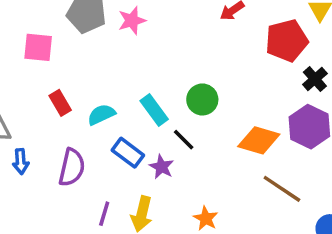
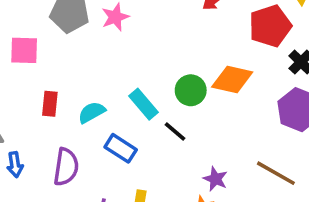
red rectangle: (60, 103) -> (50, 104), turned 40
orange diamond: (259, 140) -> (232, 79), moved
purple star: (162, 167) -> (215, 179), moved

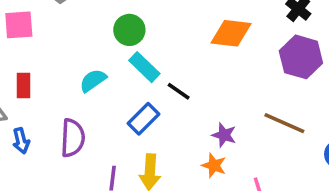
green circle: (191, 90) -> (129, 30), moved
red rectangle: (50, 104) -> (24, 85), moved
blue rectangle: (121, 148) -> (144, 119), moved, turned -72

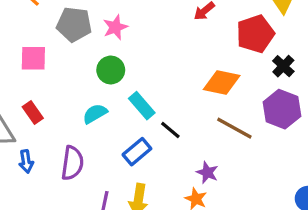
green circle: (129, 30) -> (111, 70), moved
red rectangle: (24, 85) -> (33, 112), turned -40
brown line: (284, 123) -> (234, 128), moved

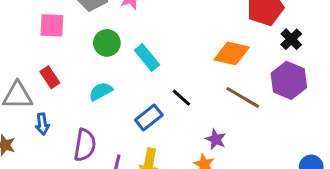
green circle: (111, 70) -> (107, 43), moved
cyan rectangle: (142, 106) -> (147, 58), moved
cyan semicircle: (95, 114) -> (101, 91), moved
purple semicircle: (72, 163) -> (85, 145), moved

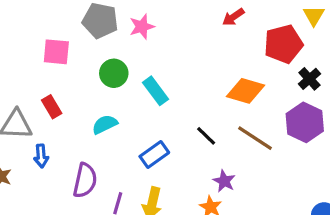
black line: (181, 98) -> (206, 136), moved

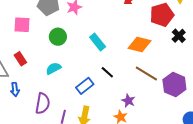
cyan rectangle: (155, 91) -> (98, 42), moved
purple hexagon: (305, 122) -> (174, 85), moved
black line: (206, 136) -> (107, 72), moved

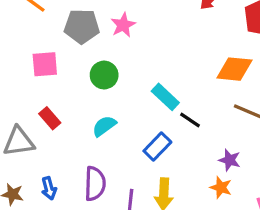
cyan rectangle: (98, 42) -> (165, 97), moved
blue arrow: (15, 89) -> (49, 188), moved

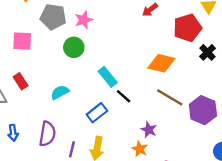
green circle: (104, 75) -> (74, 47), moved

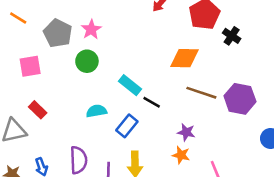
gray pentagon: (53, 17) -> (58, 33), turned 30
cyan semicircle: (60, 92) -> (96, 111), moved, turned 30

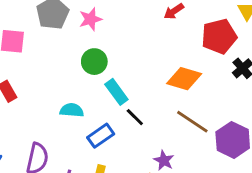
green circle: (87, 61) -> (94, 62), moved

